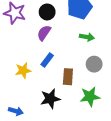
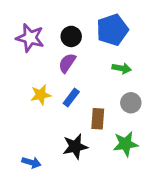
yellow star: (23, 70) -> (41, 95), moved

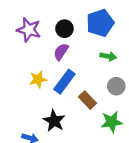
blue rectangle: (71, 97) -> (64, 82), size x1.5
brown rectangle: (98, 119) -> (88, 100), turned -48
black star: (75, 147) -> (54, 121), moved, turned -30

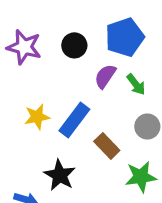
purple semicircle: (61, 52) -> (105, 76), moved
green arrow: (108, 56) -> (136, 84), turned 42

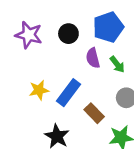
purple semicircle: (105, 76) -> (93, 58), turned -48

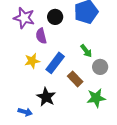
purple semicircle: (93, 58) -> (41, 36), moved
green arrow: (117, 64) -> (86, 51), moved

